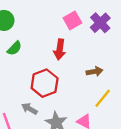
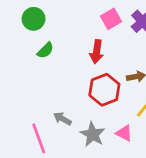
red hexagon: (45, 83) -> (104, 90), moved

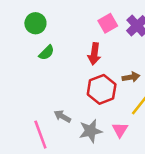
pink triangle: (124, 133) -> (120, 130), turned 35
gray star: (93, 134) -> (91, 131), turned 30

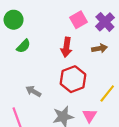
brown arrow: (131, 77) -> (99, 48), moved
gray arrow: (62, 116) -> (33, 91), moved

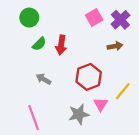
red arrow: (66, 47) -> (61, 45), moved
gray arrow: (33, 91) -> (44, 79), moved
pink triangle: (90, 116) -> (101, 104), moved

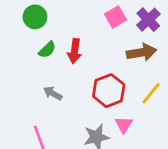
brown arrow: (115, 46) -> (141, 52), size x1.5
yellow line: (123, 91) -> (151, 93), moved

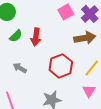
pink triangle: (124, 125) -> (89, 91), moved

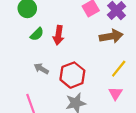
red hexagon: (61, 66) -> (72, 75), moved

